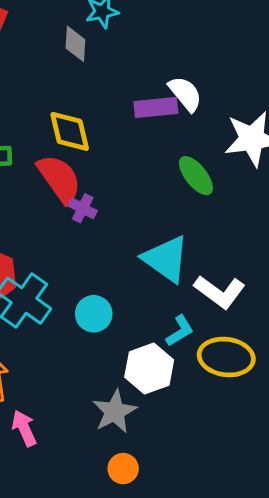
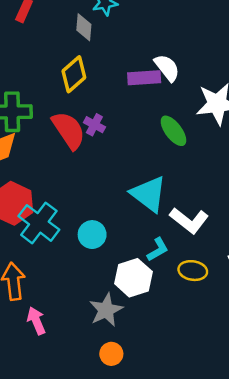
yellow diamond: (70, 131) -> (74, 74), moved, turned 60
purple cross: (83, 208) -> (94, 125), moved
yellow ellipse: (226, 357) -> (193, 271), size x0.7

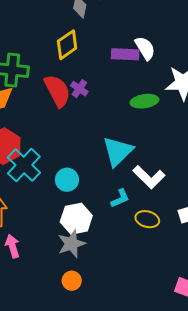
green ellipse: (173, 131) -> (144, 101), turned -68
cyan triangle: (149, 194) -> (118, 151), turned 32
white hexagon: (133, 278) -> (76, 219), moved

